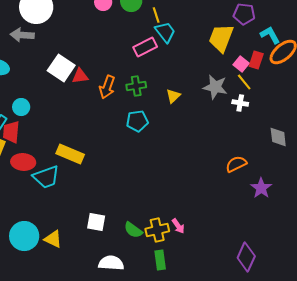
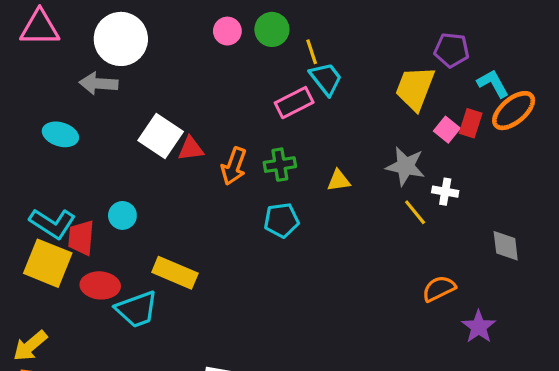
yellow line: (244, 82) -> (415, 212), moved
yellow triangle: (173, 96) -> (339, 180), turned 35
cyan circle: (21, 107) -> (122, 215), moved

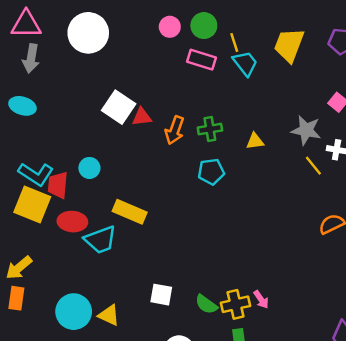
gray arrow: (99, 83) -> (31, 58), moved, turned -84
yellow trapezoid: (415, 88) -> (289, 45), moved
pink rectangle: (294, 103) -> (201, 60), moved, turned 44
cyan ellipse: (60, 134) -> (22, 106), moved

